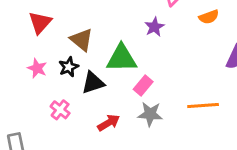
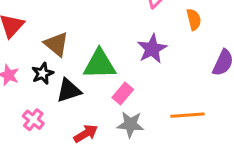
orange semicircle: (209, 17) -> (194, 19), turned -84
purple star: (154, 27) -> (152, 49), moved, size x1.4

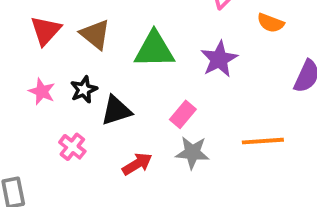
orange semicircle: (194, 19) -> (271, 23), turned 125
brown triangle: (56, 44) -> (95, 34), moved
green triangle: (100, 64) -> (154, 50), moved

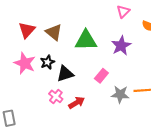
pink star: (42, 92) -> (25, 63), size x1.5
pink cross: (72, 147) -> (56, 96), moved
gray star: (192, 153) -> (120, 94), moved

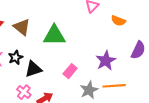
purple star: (121, 46) -> (106, 61), moved
gray star: (120, 94) -> (89, 90), turned -30

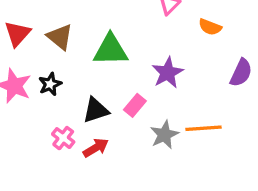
purple star: (106, 61) -> (168, 73), moved
black triangle: (33, 69) -> (96, 110), moved

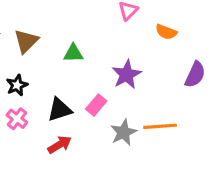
brown triangle: (60, 37) -> (26, 41), turned 36
green triangle: (110, 50) -> (73, 53), size x0.6
pink cross: (63, 138) -> (17, 119), moved

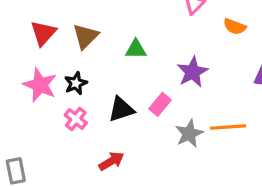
red arrow: (60, 145) -> (111, 161), moved

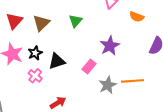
green triangle: (136, 49) -> (75, 21), moved, turned -48
black triangle: (121, 109) -> (57, 61), moved

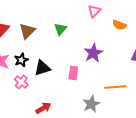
pink rectangle: (89, 66) -> (73, 73), turned -32
gray star: (108, 85) -> (91, 104), moved

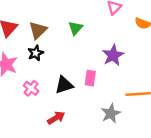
black star: (21, 60) -> (36, 53), moved
black triangle: (42, 68) -> (64, 85), moved

